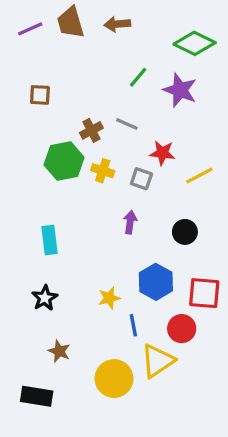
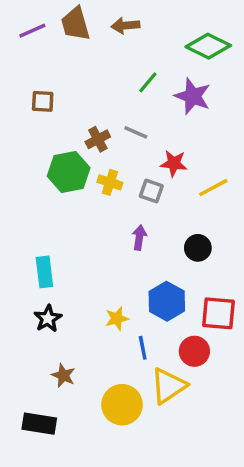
cyan rectangle: (50, 240) -> (44, 272), moved

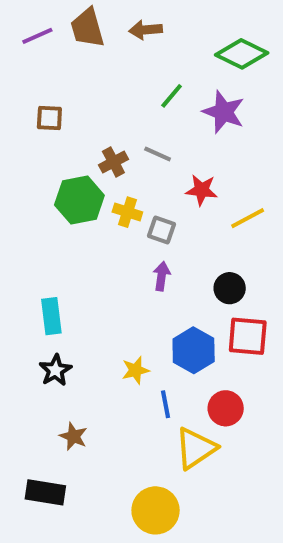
gray square: (151, 191) -> (162, 230), moved
red square: (219, 313) -> (248, 336), moved
yellow circle: (122, 405) -> (156, 510), moved

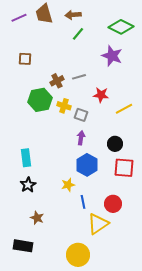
green line: (172, 96) -> (78, 34), moved
gray line: (158, 154) -> (79, 77), turned -40
blue hexagon: (194, 350) -> (87, 165), moved

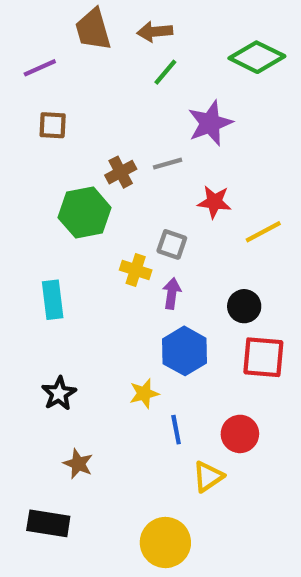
purple line: (19, 18) -> (40, 68), moved
purple star: (112, 56) -> (210, 123), moved, turned 30
yellow cross: (64, 106) -> (136, 270), moved
cyan rectangle: (26, 158) -> (53, 300), moved
yellow triangle: (98, 224) -> (208, 476), size x0.7

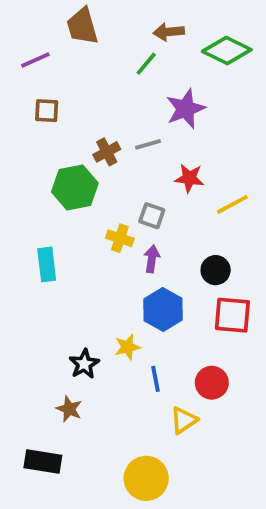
brown arrow: (155, 32) -> (169, 32), moved
black star: (59, 393) -> (84, 364), moved

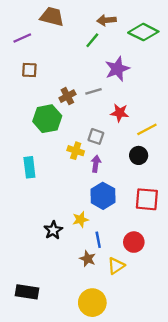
brown trapezoid: (82, 26) -> (52, 17), turned 120
black circle: (216, 270) -> (139, 155), moved
brown star: (69, 409) -> (88, 259), moved

